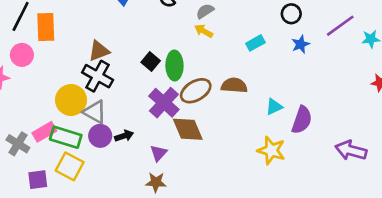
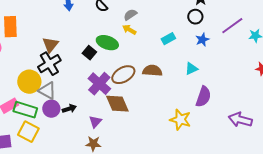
brown triangle: (99, 51) -> (50, 45), turned -30
green ellipse: (174, 66) -> (107, 43), moved, turned -70
black cross: (98, 76) -> (49, 64), turned 30
cyan triangle: (274, 107) -> (191, 69), moved

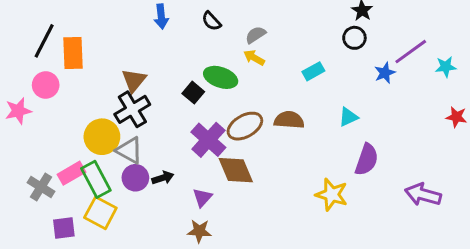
blue star: (202, 40) -> (385, 73), moved
green rectangle: (25, 110) -> (96, 179), turned 45

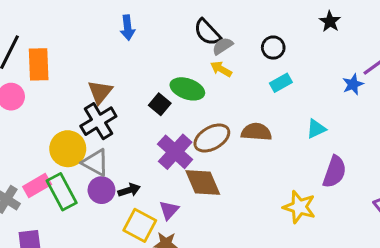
black semicircle: (211, 21) -> (207, 32), moved, size x1.4
black circle: (354, 38) -> (273, 48), moved
yellow square: (100, 213) -> (140, 225), moved

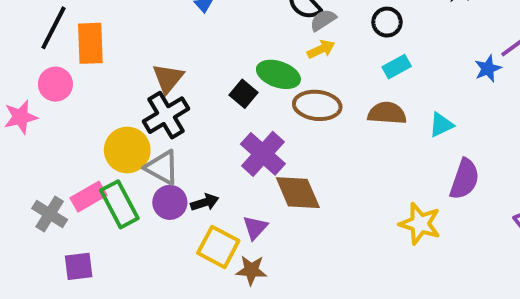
yellow arrow: (221, 69) -> (321, 49), turned 125
brown semicircle: (256, 132) -> (387, 113), moved
brown ellipse: (212, 138) -> (317, 105), moved, turned 36

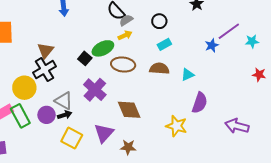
green ellipse: (278, 74) -> (103, 48), turned -45
gray triangle: (162, 167) -> (64, 101), moved
brown diamond: (298, 193) -> (129, 110), moved
purple triangle: (255, 228) -> (104, 133), moved, size x1.5
brown star: (251, 270) -> (128, 147), moved

